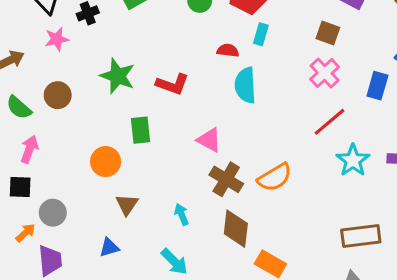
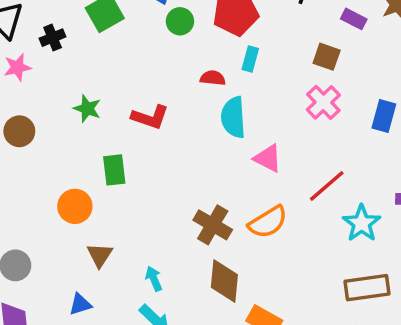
green star: (118, 76) -> (87, 109), size x0.7
red line: (330, 122) -> (327, 186), moved
pink triangle: (209, 140) -> (268, 158), moved
cyan star: (353, 160) -> (362, 223), moved
cyan arrow: (182, 214) -> (154, 279), moved

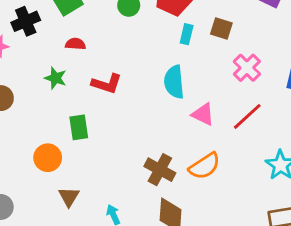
black cross: (53, 38) -> (26, 21), size x1.4
brown square: (327, 57) -> (221, 28), moved
red semicircle: (213, 78) -> (75, 44), moved
red line: (327, 186) -> (247, 116), moved

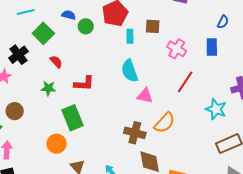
red semicircle: (75, 44) -> (56, 62), turned 56
pink triangle: (203, 114) -> (145, 96), moved
green rectangle: (79, 127) -> (72, 118), size x1.4

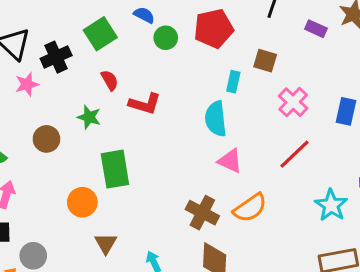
cyan rectangle: (130, 36) -> (233, 82), moved
red L-shape: (84, 83) -> (145, 104), moved
brown circle: (15, 111) -> (46, 139), moved

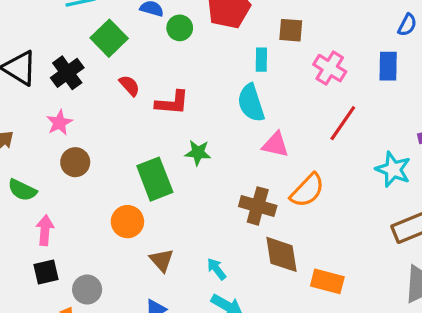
pink star: (27, 84) -> (59, 123), moved
green star: (89, 117) -> (198, 153), moved

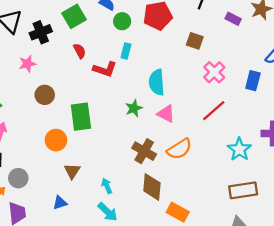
cyan rectangle: (261, 60) -> (126, 51), moved
green star: (198, 153) -> (134, 108), moved, turned 30
brown circle: (75, 162) -> (45, 95), moved

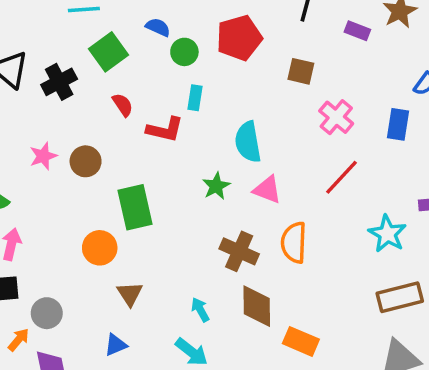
pink star: (27, 64) -> (43, 156), moved
brown circle: (45, 95) -> (86, 161), moved
orange semicircle: (179, 149) -> (294, 243), turned 130
cyan arrow: (107, 186) -> (200, 310), moved

